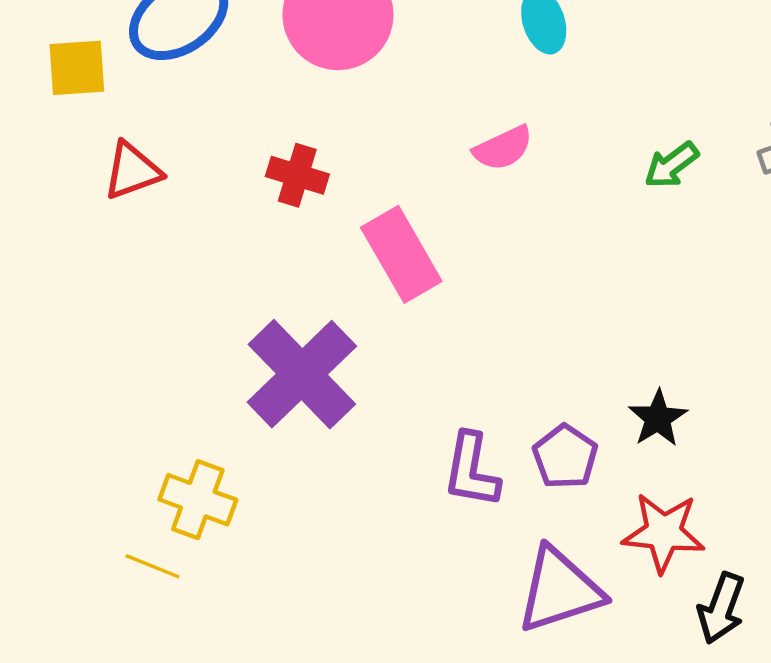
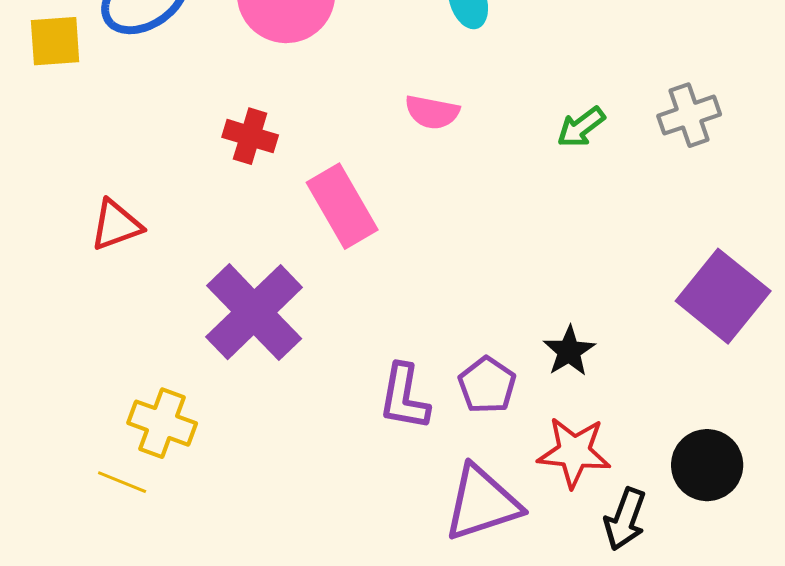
pink semicircle: (503, 148) -> (432, 112), turned 36
red triangle: (132, 171) -> (116, 225), moved

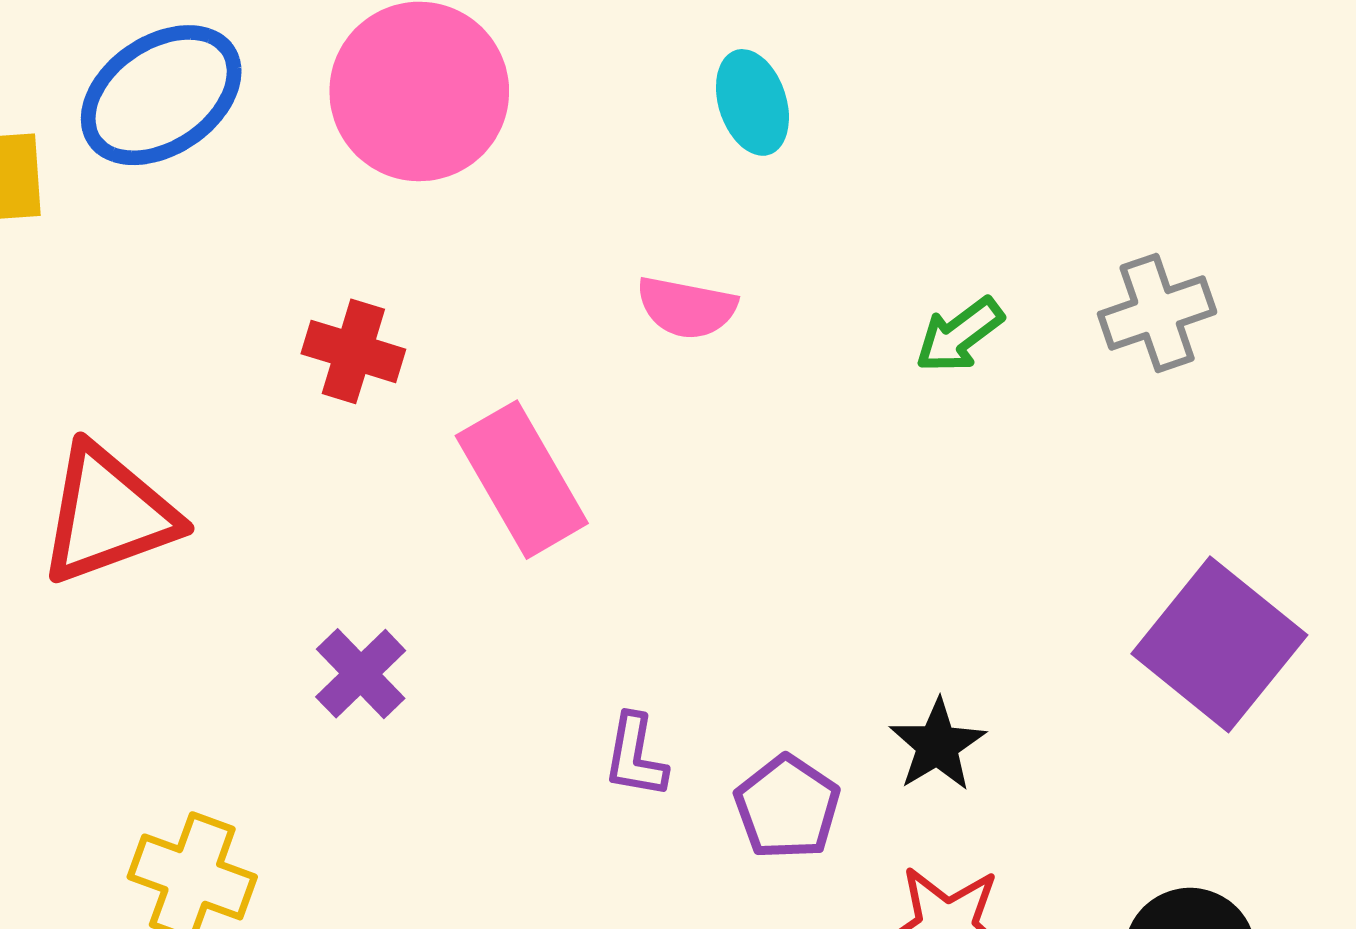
red triangle: (116, 225) -> (108, 514), size x1.5
purple cross: (254, 312) -> (361, 674), size x0.5
purple L-shape: (404, 397) -> (635, 756), moved, size x0.7

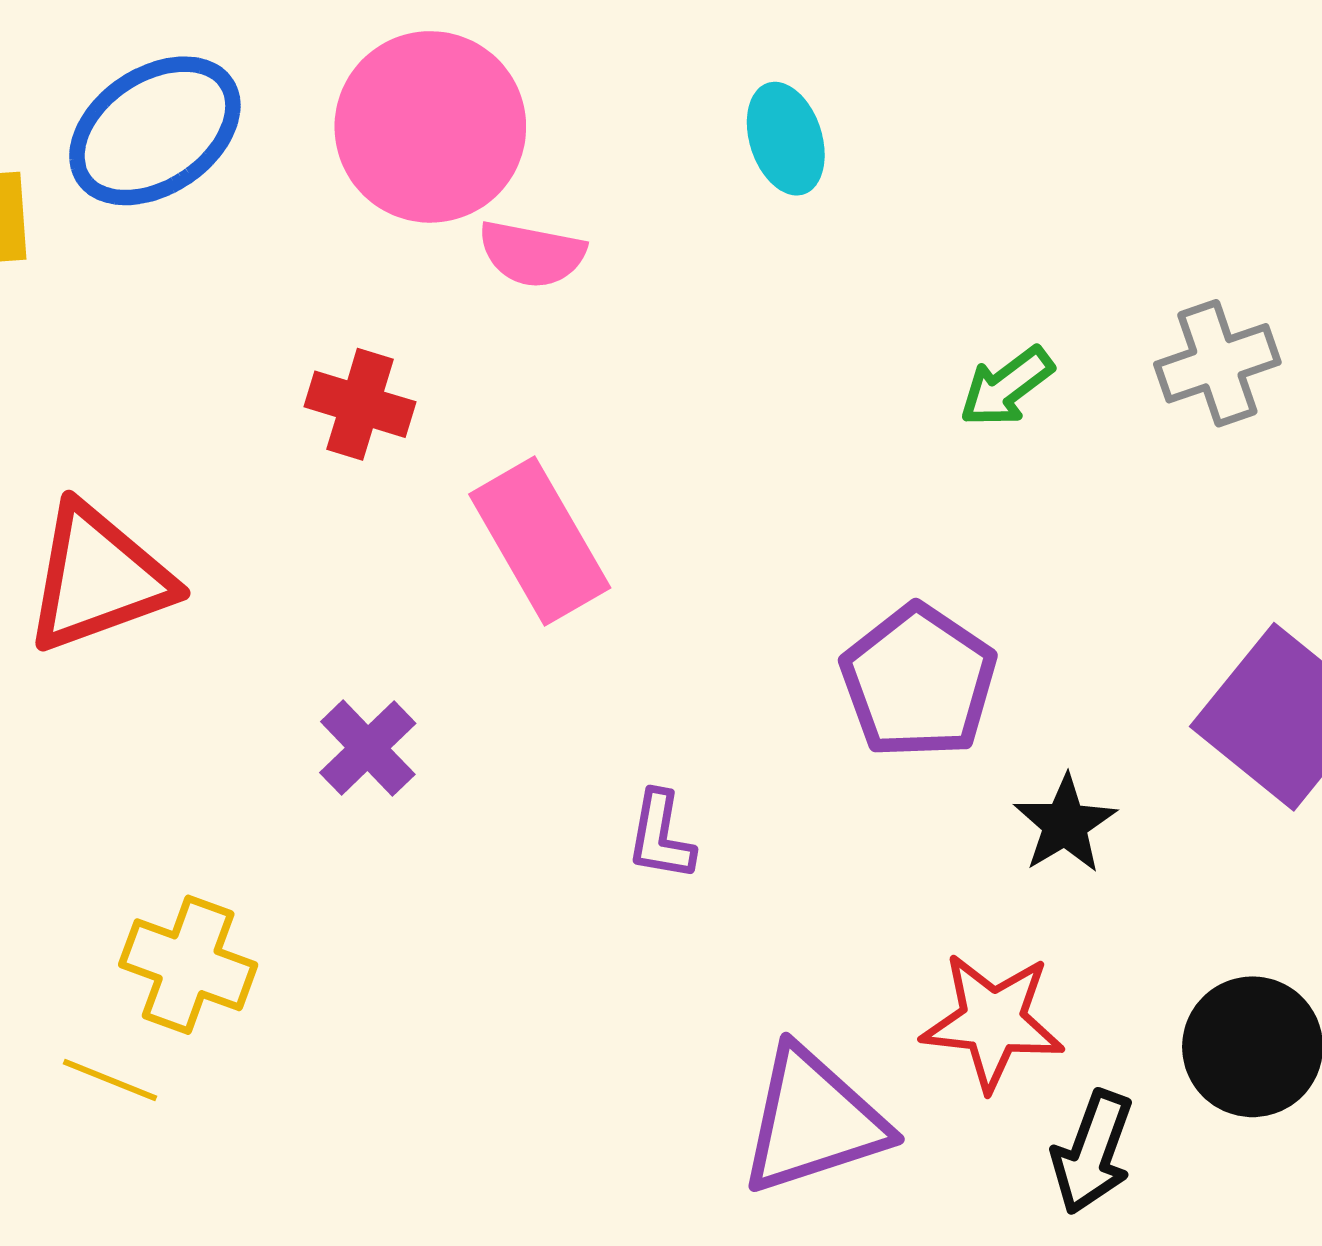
pink semicircle: (687, 308) -> (532, 254), moved
black star: (937, 745) -> (1065, 824), moved
purple pentagon: (787, 807) -> (919, 682), moved, size x1.4

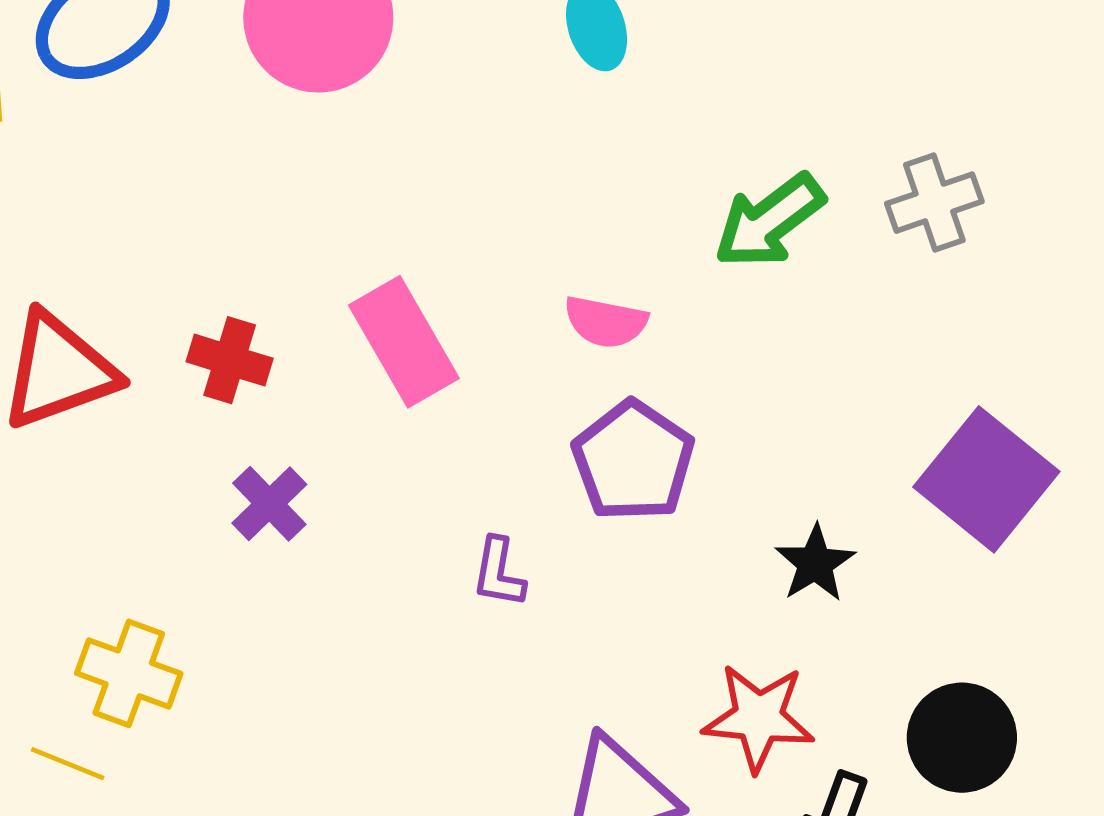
pink semicircle: (532, 254) -> (606, 322), moved
green arrow: (1006, 387) -> (769, 221), size x1.5
red cross: (360, 404) -> (230, 360), moved
purple pentagon: (919, 682) -> (633, 461), moved

